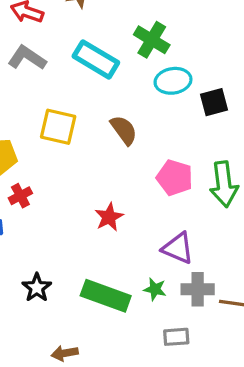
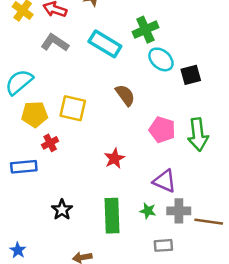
green cross: (152, 40) -> (145, 30), turned 35
cyan ellipse: (173, 81) -> (161, 59), turned 50
yellow square: (58, 127) -> (73, 108), moved
green rectangle: (106, 296) -> (112, 216), turned 68

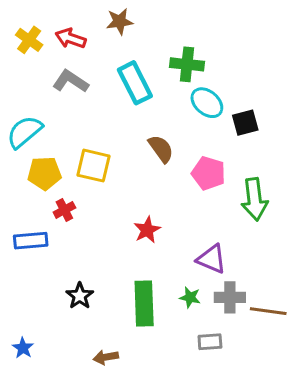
green cross: (145, 30) -> (187, 64), turned 30
cyan rectangle: (105, 44) -> (135, 83), turned 32
pink pentagon: (162, 130) -> (208, 173), moved

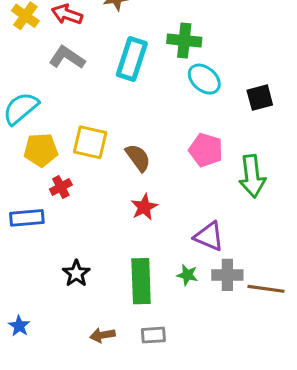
cyan rectangle: (135, 83) -> (132, 59), turned 45
black square: (245, 123) -> (260, 98), moved
brown semicircle: (161, 149) -> (138, 158), moved
gray rectangle: (210, 342) -> (153, 335), moved

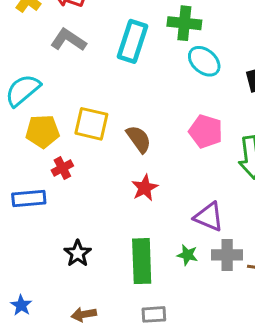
brown arrow: (102, 335) -> (84, 314), moved

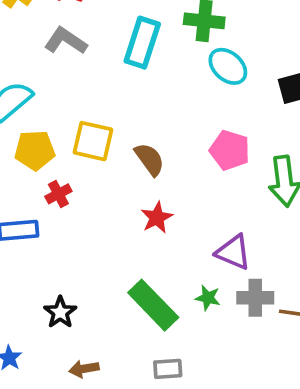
black star: (78, 253) -> (60, 312), moved
green rectangle: (142, 261) -> (153, 305), turned -42

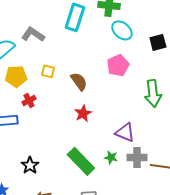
gray L-shape: (66, 41) -> (33, 34), moved
yellow square: (93, 141) -> (48, 71), size x0.6
pink pentagon: (230, 150) -> (118, 65), moved, turned 30

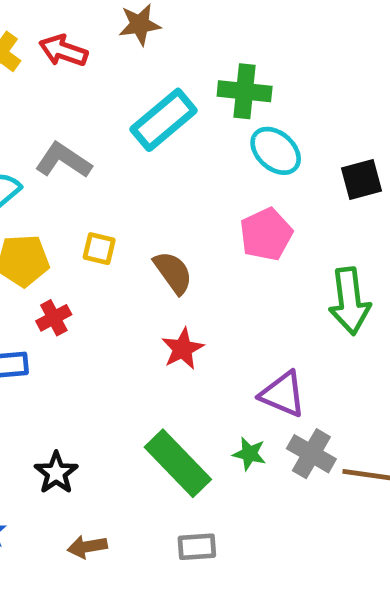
cyan rectangle: (75, 17) -> (164, 120), turned 32
gray cross: (137, 157) -> (311, 454), turned 30

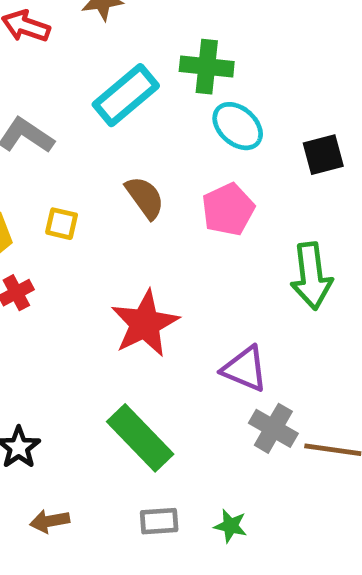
brown semicircle: (173, 272) -> (145, 197), moved
red star: (183, 349) -> (145, 324), size x1.6
green star: (249, 454) -> (230, 526), moved

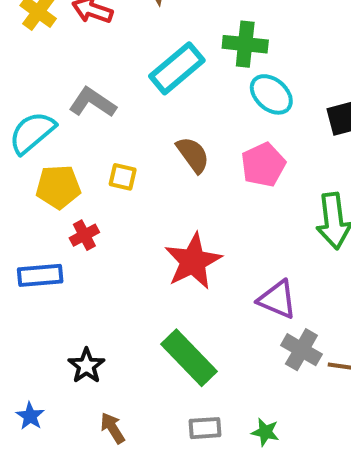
brown arrow: (50, 521) -> (113, 428), turned 68

